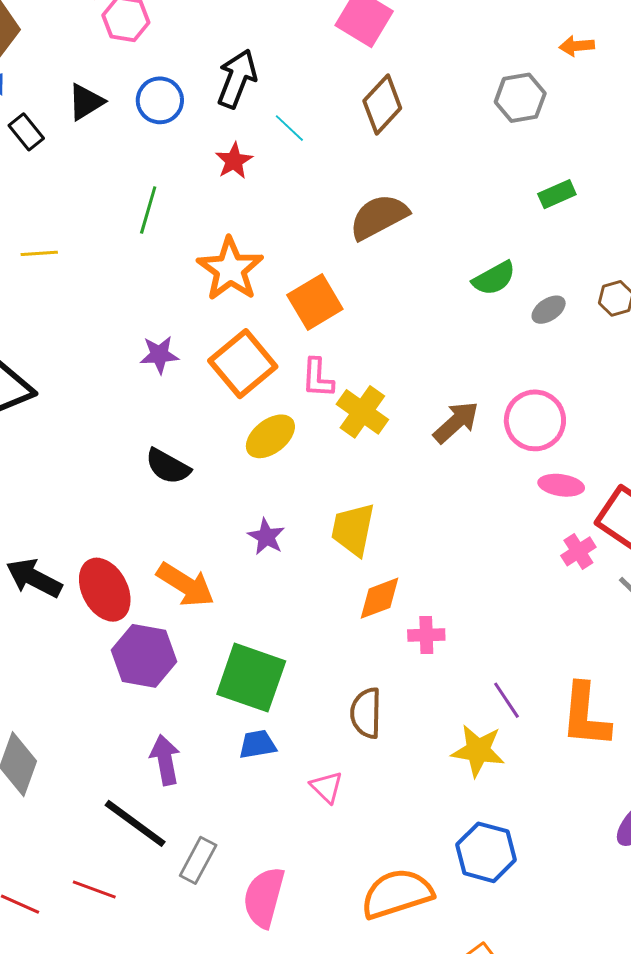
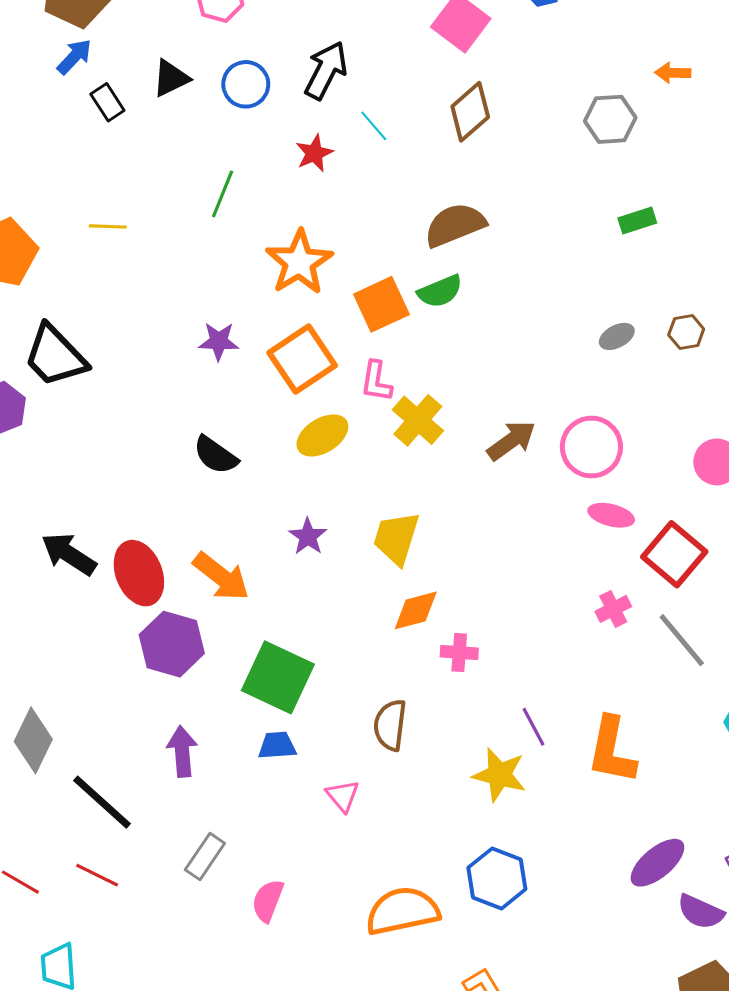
green semicircle: (494, 278) -> (440, 291), moved
pink cross: (578, 551) -> (613, 609), moved
black line: (135, 823) -> (102, 802), moved
pink semicircle: (264, 897) -> (268, 901), size x0.7

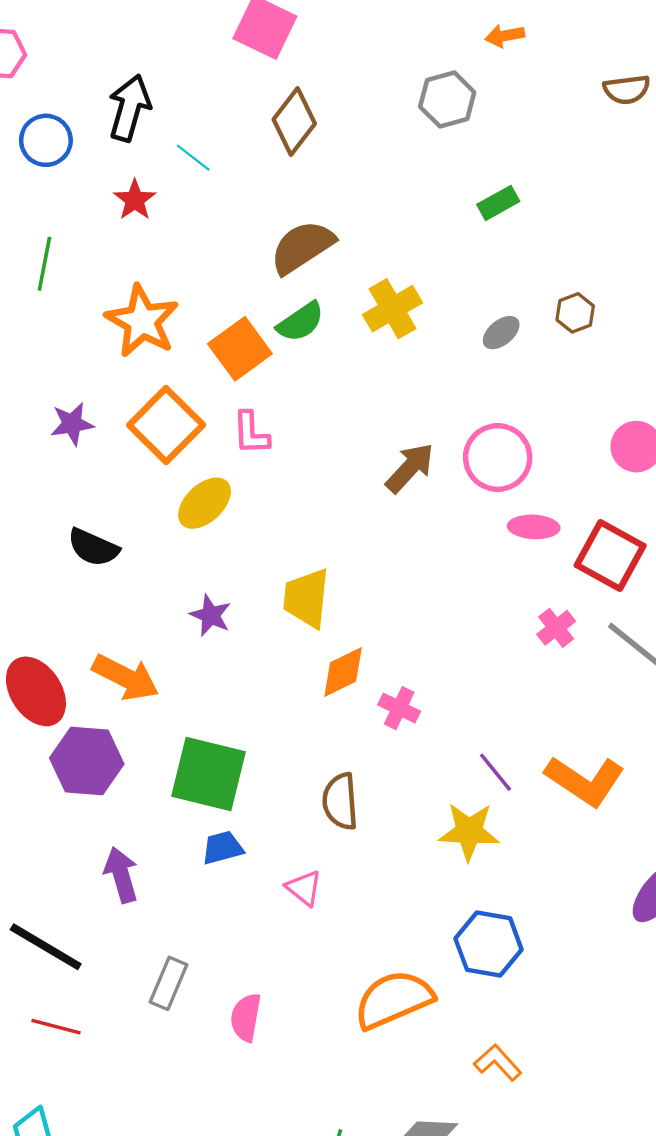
yellow cross: (418, 420) -> (392, 309), moved, turned 30
pink cross: (459, 653) -> (399, 708), turned 33
orange L-shape: (612, 750) -> (585, 781), turned -56

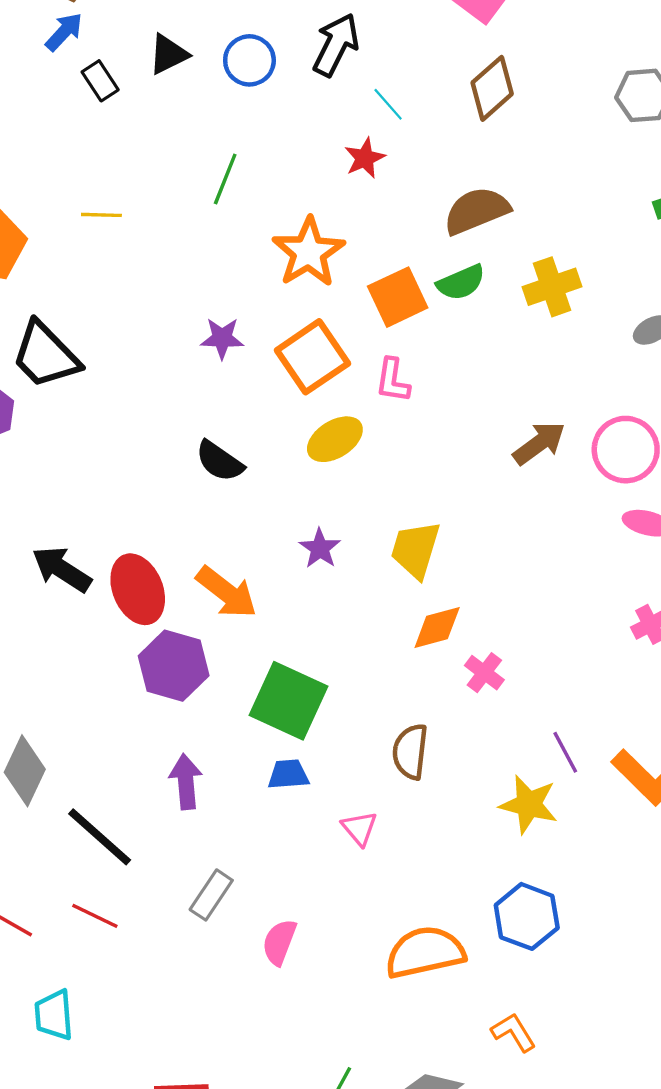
red star: (135, 200) -> (365, 158), moved

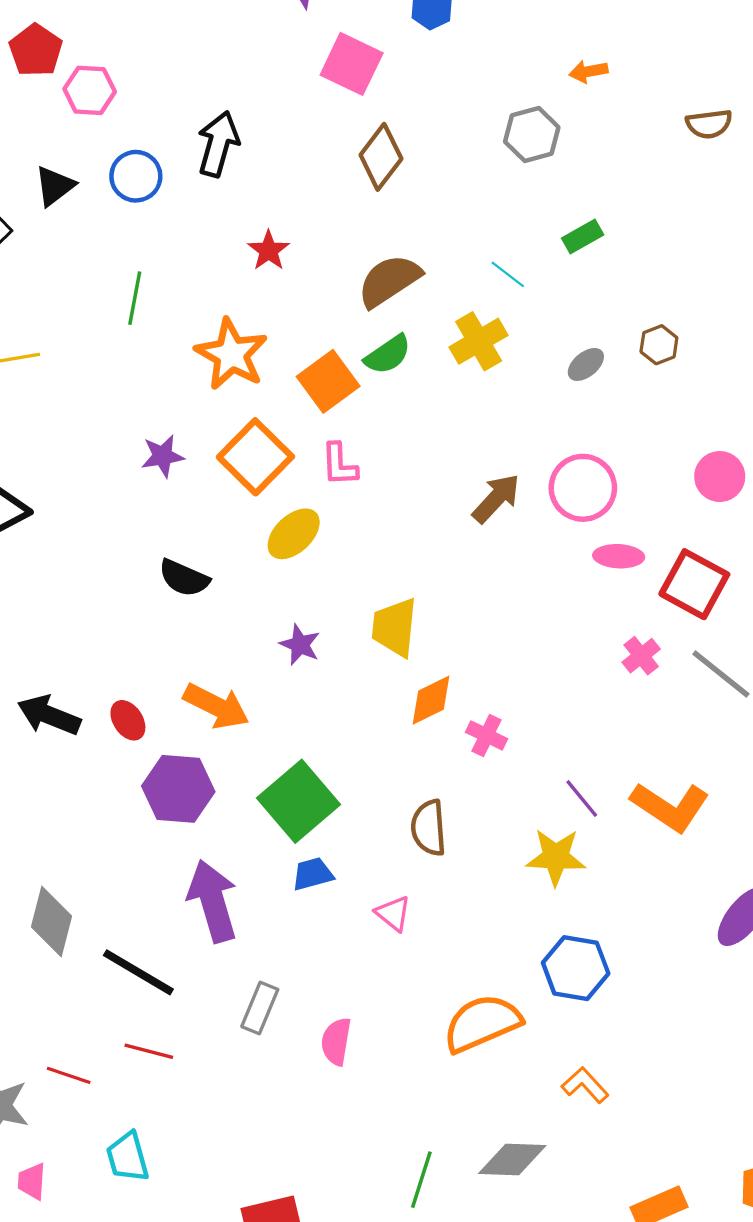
cyan line: (388, 104) -> (508, 274), moved
red ellipse: (138, 589) -> (128, 720), size x0.6
green square: (289, 701) -> (298, 801), turned 36
purple arrow: (186, 782) -> (213, 901), size x1.5

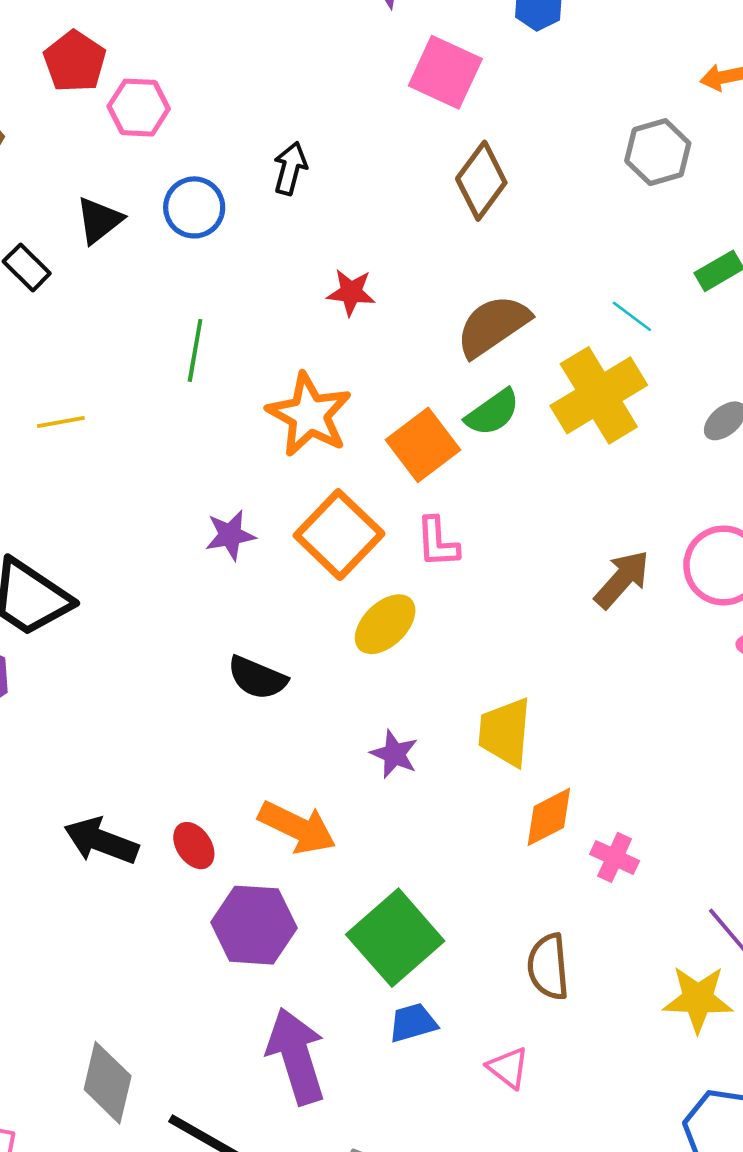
black arrow: (218, 144) -> (290, 168), size x0.7
red star: (269, 250) -> (351, 292), turned -30
yellow cross: (479, 341) -> (599, 395), size x1.4

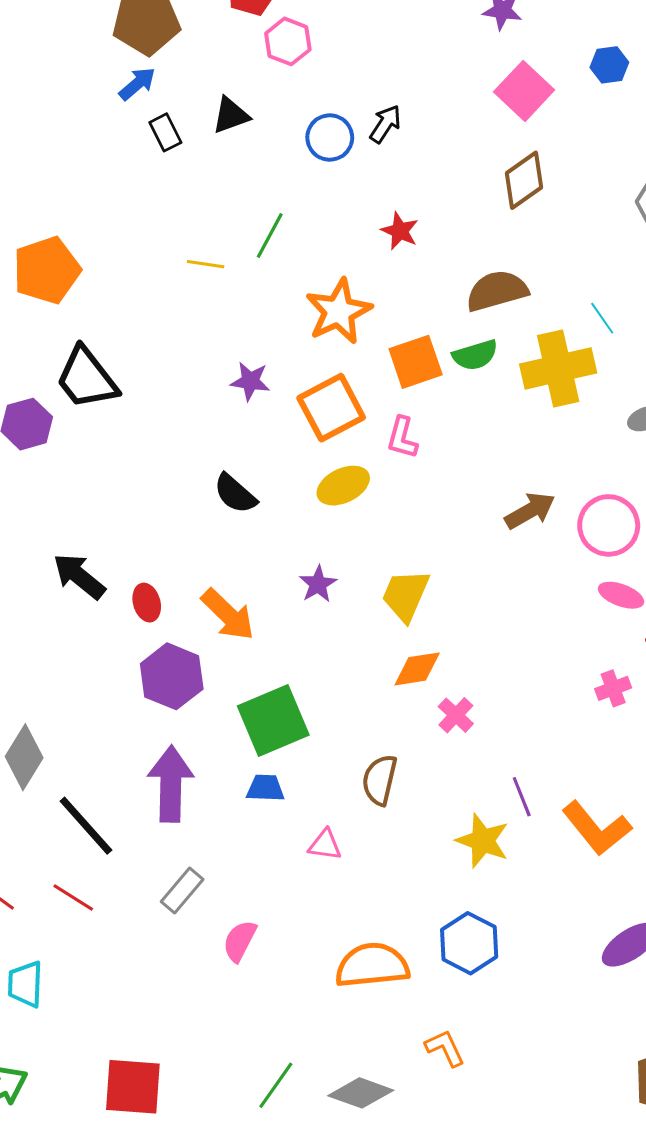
blue circle: (194, 207) -> (330, 138), moved
yellow line: (61, 422) -> (206, 264), moved
pink triangle: (508, 1068) -> (325, 845), turned -48

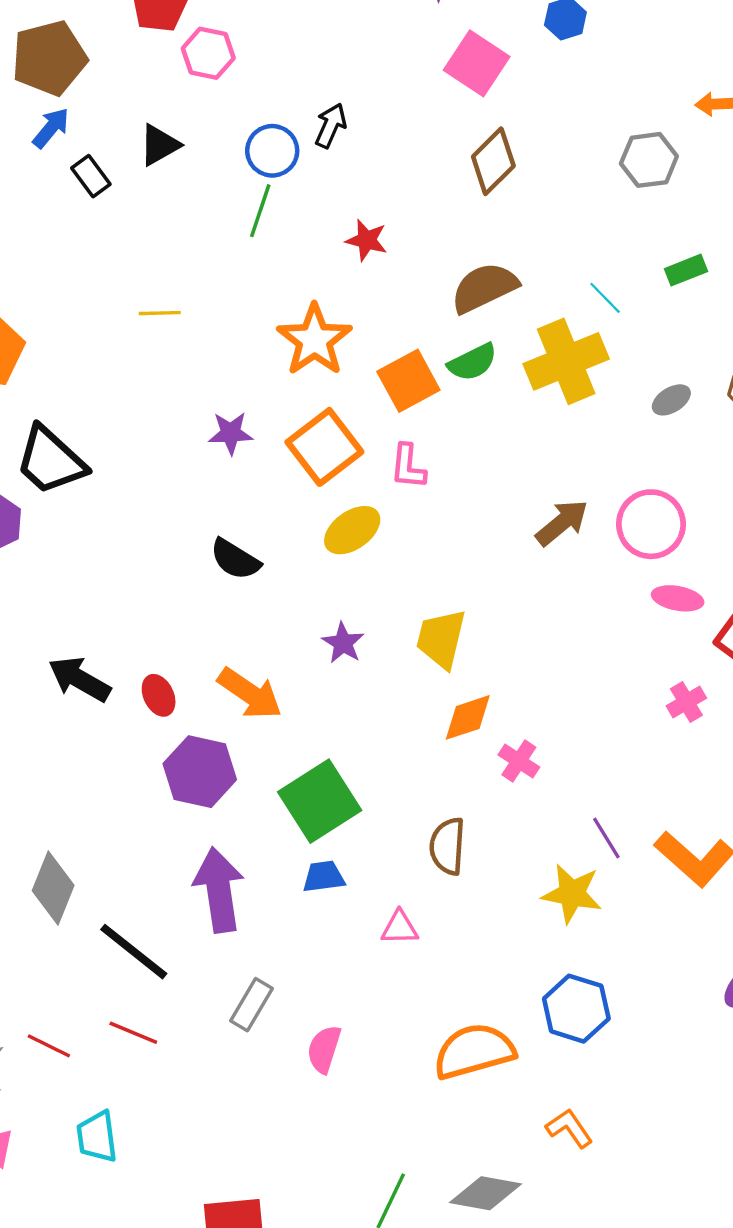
green line: (270, 236) -> (260, 211), moved

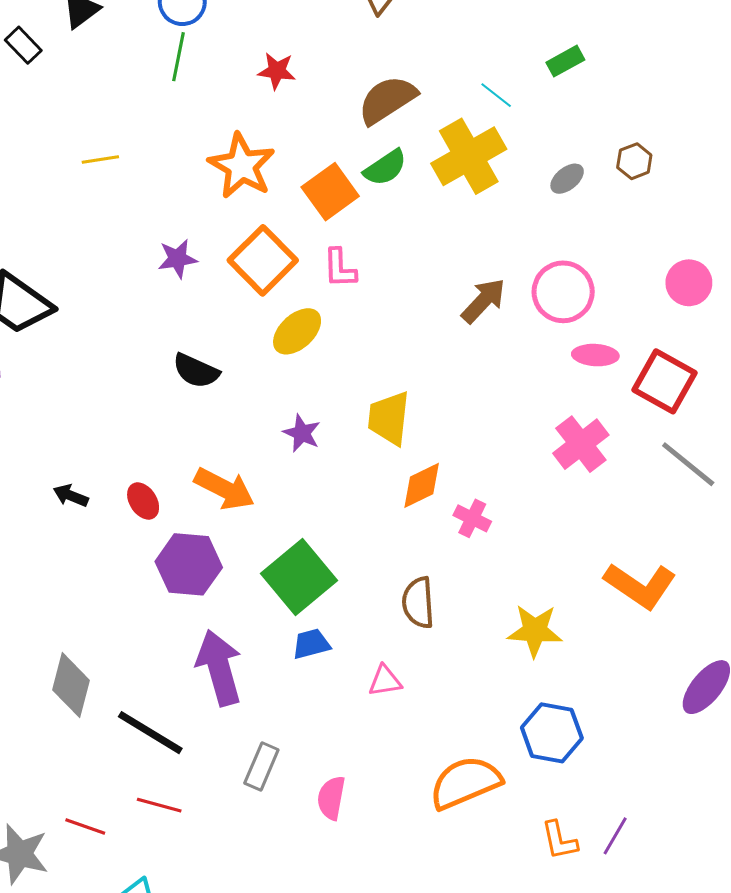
black arrow: (79, 679) -> (71, 496), size x0.6
pink cross: (686, 702) -> (581, 444), moved, size x1.6
purple line: (606, 838) -> (615, 836), moved, turned 69
orange L-shape: (569, 1128) -> (559, 840), turned -150

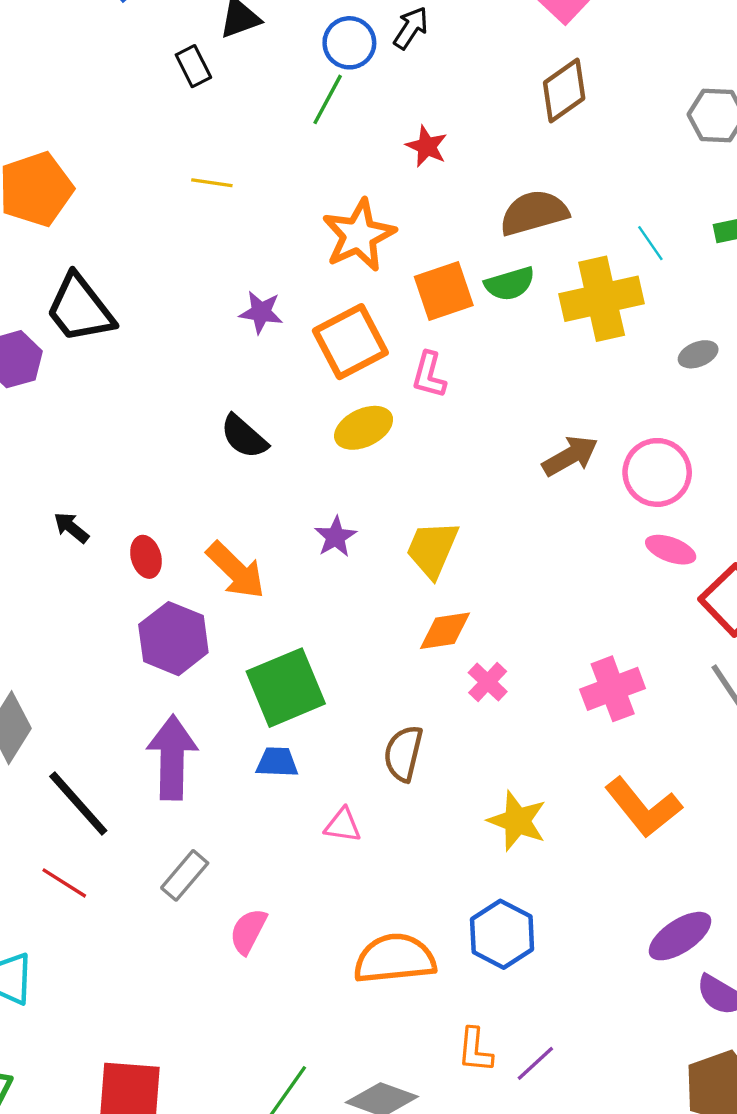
black rectangle: (23, 45) -> (193, 66), moved
pink cross: (581, 444) -> (613, 689), moved

